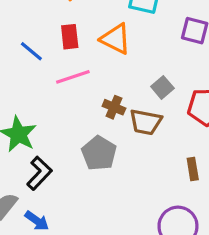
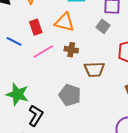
gray square: (162, 87) -> (103, 26), moved
brown cross: (114, 107) -> (71, 50), moved

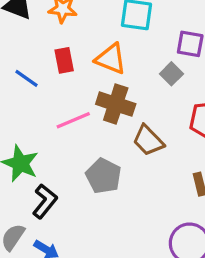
brown cross: (71, 50) -> (116, 104), size x1.6
pink line: (43, 51) -> (73, 120), moved
brown trapezoid: (94, 69) -> (148, 141), turned 40

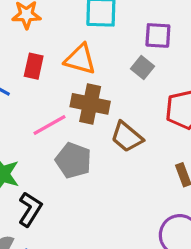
red rectangle: (64, 60) -> (34, 66), turned 30
gray pentagon: (104, 176) -> (73, 160), moved

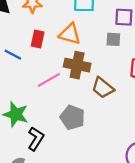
gray square: (143, 67) -> (113, 39), turned -35
gray pentagon: (73, 160) -> (72, 118), moved

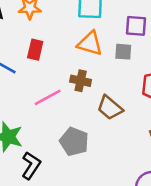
orange triangle: (70, 34) -> (90, 43), moved
brown cross: (77, 65) -> (81, 81), size x0.7

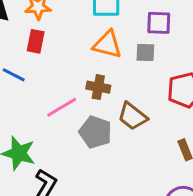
red rectangle: (35, 50) -> (36, 41), moved
gray pentagon: (74, 142) -> (95, 132), moved

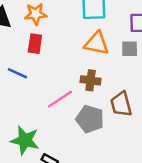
brown trapezoid: (133, 116) -> (121, 104), turned 40

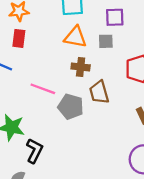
brown cross: (91, 80) -> (81, 67), moved
pink line: (60, 99) -> (43, 89), turned 55

